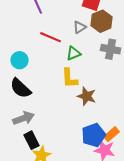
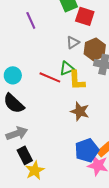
brown hexagon: (102, 21) -> (95, 49), moved
red line: (51, 37) -> (50, 77), moved
yellow L-shape: (70, 78) -> (77, 80), moved

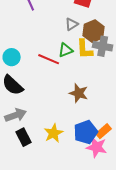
yellow L-shape: (77, 80) -> (85, 49), moved
yellow star: (35, 170) -> (54, 133), moved

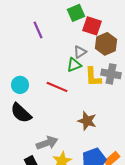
brown hexagon: (94, 31) -> (106, 44), moved
green triangle: (66, 50) -> (74, 65), moved
gray arrow: (16, 115) -> (47, 143), moved

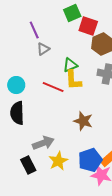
gray triangle: (80, 52) -> (43, 49), moved
yellow L-shape: (93, 77) -> (73, 80), moved
black semicircle: (21, 113) -> (17, 113), turned 45

